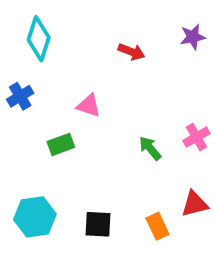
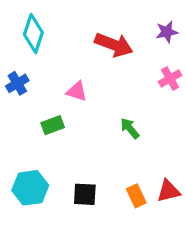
red arrow: (131, 52) -> (114, 45), size x1.6
pink cross: (196, 137) -> (170, 79), moved
red triangle: (195, 204) -> (168, 191), moved

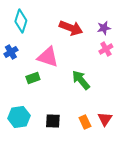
purple star: (167, 32) -> (104, 28), moved
pink triangle: (77, 91) -> (48, 57), size x1.6
green arrow: (130, 128) -> (81, 80), size x1.5
red triangle: (168, 191) -> (105, 119), turned -42

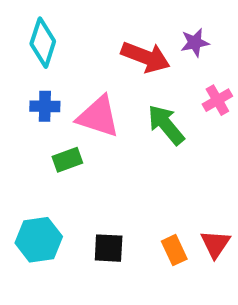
purple star: (104, 28) -> (195, 43), moved
blue cross: (11, 52) -> (45, 106), moved, turned 32
green arrow: (81, 80) -> (166, 125), moved

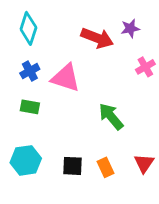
blue cross: (45, 106) -> (30, 71), turned -30
green arrow: (166, 125) -> (111, 116), moved
green rectangle: (67, 160) -> (30, 107), moved, turned 30
orange rectangle: (174, 250) -> (106, 167), moved

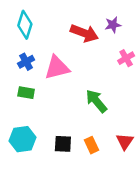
pink triangle: (66, 78) -> (57, 68), turned -32

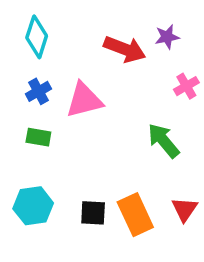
green arrow: (96, 101) -> (163, 141), moved
orange rectangle: (92, 145) -> (135, 215), size x1.6

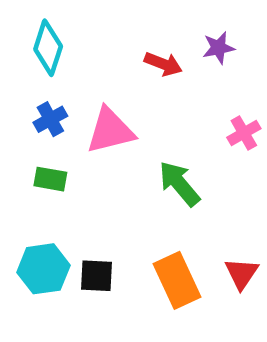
red arrow: (125, 49) -> (163, 64), size x0.7
pink cross: (186, 86) -> (244, 133), moved
green arrow: (163, 141) -> (179, 184), moved
black square: (93, 213) -> (96, 276), moved

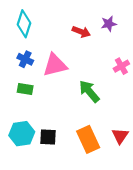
blue cross: (50, 119) -> (25, 59), turned -35

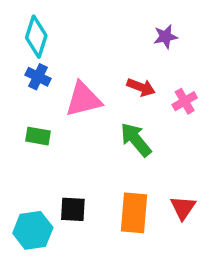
red arrow: (81, 32) -> (141, 87), moved
blue cross: (25, 59) -> (38, 77), moved
cyan hexagon: (22, 134) -> (33, 230), moved
orange rectangle: (88, 139) -> (134, 213), turned 30

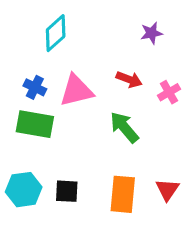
cyan diamond: (36, 37) -> (56, 33), moved, turned 30
blue cross: (38, 77) -> (35, 87), moved
green rectangle: (38, 136) -> (35, 124), size x1.6
cyan hexagon: (33, 230) -> (24, 190), moved

